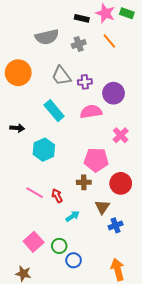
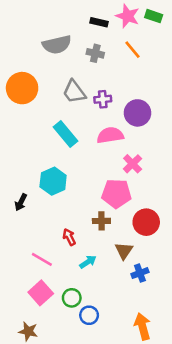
gray cross: (79, 44) -> (95, 53), turned 32
black arrow: (17, 128) -> (21, 202), moved, turned 112
pink cross: (121, 135) -> (133, 164), moved
pink line: (35, 193) -> (42, 259), moved

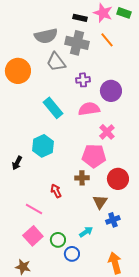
gray cross: (95, 53) -> (77, 43), size x1.6
gray trapezoid: (74, 92) -> (56, 62), moved
cyan arrow: (88, 262) -> (86, 232), moved

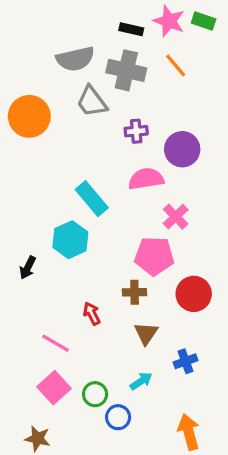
cyan rectangle: (53, 108) -> (92, 199), moved
brown triangle: (100, 202) -> (146, 333), moved

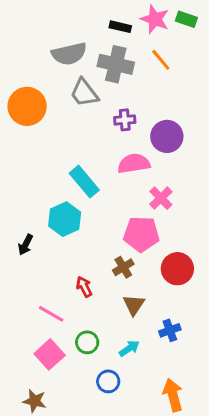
brown cross: (135, 292) -> (123, 267), turned -30
green circle: (95, 394) -> (87, 342), moved

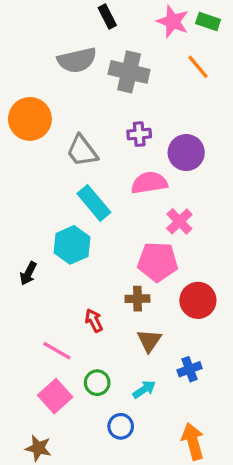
black rectangle: (120, 27) -> (107, 16), moved, turned 50
orange line: (161, 60) -> (198, 67), moved
gray trapezoid: (84, 93) -> (82, 151), moved
brown cross: (123, 267) -> (137, 299), turned 30

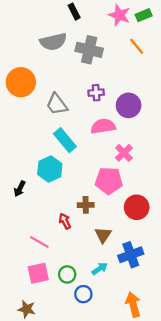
green rectangle: (208, 22) -> (144, 15), turned -42
brown cross: (137, 299) -> (86, 205), moved
blue cross: (190, 369) -> (131, 255), size x1.5
green circle: (97, 383) -> (67, 274), moved
pink square: (55, 396) -> (38, 273), turned 30

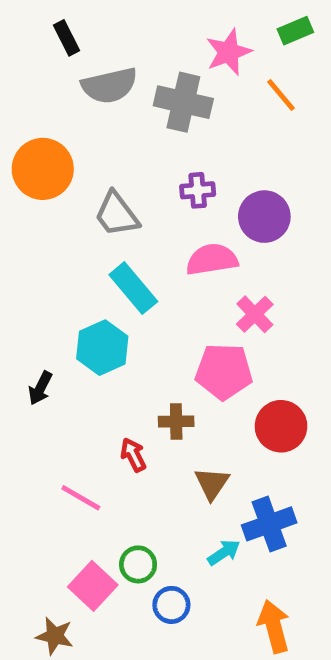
black rectangle: (74, 12) -> (67, 38), moved
pink star: (119, 15) -> (229, 52), moved, turned 30
cyan arrow: (100, 269) -> (224, 553), moved
pink square: (38, 273) -> (93, 586), moved, turned -35

